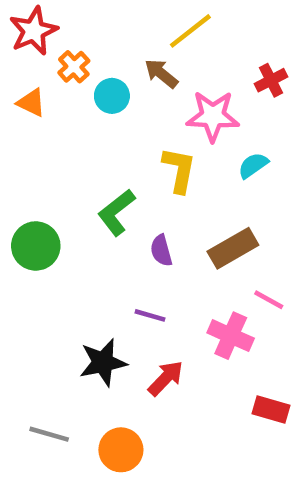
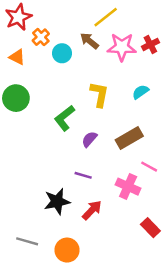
pink star: (213, 116) -> (122, 47), moved
green circle: (36, 246) -> (16, 98), moved
purple semicircle: (161, 250) -> (89, 139), turned 56
red rectangle: (271, 410) -> (150, 228), turned 30

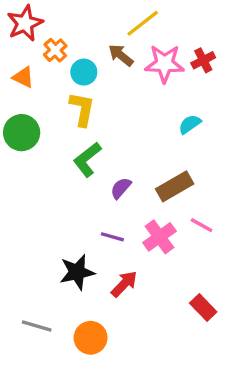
yellow L-shape: (99, 94) -> (82, 109), moved
pink cross: (128, 187) -> (159, 237), moved, turned 30

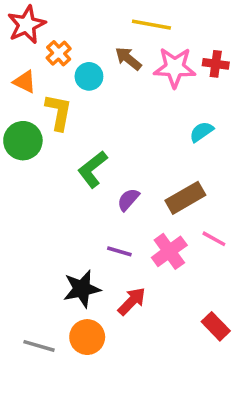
yellow line: (143, 23) -> (151, 25), turned 48
red cross: (203, 60) -> (216, 64), turned 35
yellow L-shape: (82, 109) -> (59, 112), moved
orange circle: (91, 338) -> (87, 337), moved

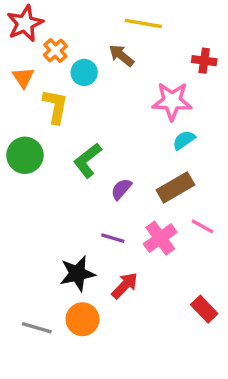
pink star: (175, 67) -> (172, 101), moved
orange triangle: (25, 82) -> (23, 78), turned 30
cyan semicircle: (201, 132) -> (184, 140), moved
green circle: (23, 141) -> (25, 155), moved

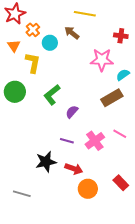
cyan semicircle: (184, 140) -> (123, 75), moved
brown rectangle: (175, 187) -> (112, 98), moved
red arrow: (125, 285) -> (74, 169), turned 66
orange circle: (82, 319) -> (88, 189), moved

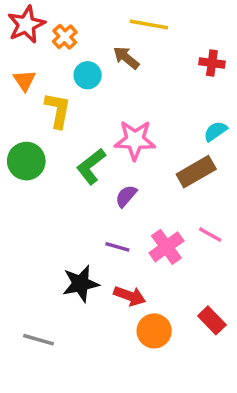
orange cross: (33, 30) -> (65, 37), moved
pink star: (102, 60) -> (135, 140), moved

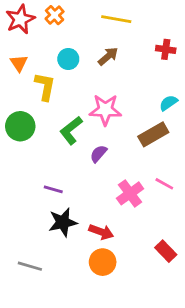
orange cross: (65, 37) -> (55, 15), moved
brown arrow: (126, 58) -> (108, 56), moved, turned 100
purple line: (117, 247) -> (53, 189), moved
orange circle: (154, 331) -> (103, 262), moved

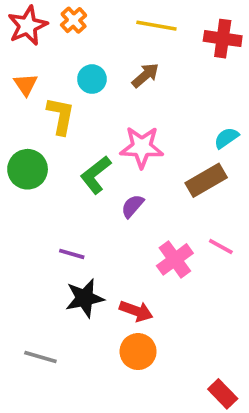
red cross: (166, 49) -> (223, 39), moved, size x1.4
red rectangle: (166, 251) -> (223, 394), moved

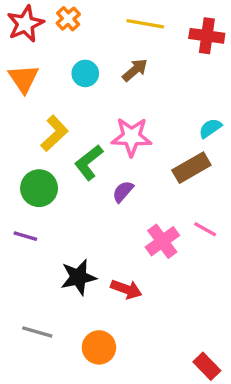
orange triangle: (26, 85) -> (24, 79), size x1.4
yellow L-shape: (61, 116) -> (54, 133), moved, turned 36
green circle: (28, 169) -> (39, 188), moved
purple line: (72, 254) -> (25, 236), moved
orange circle: (138, 352) -> (99, 347), moved

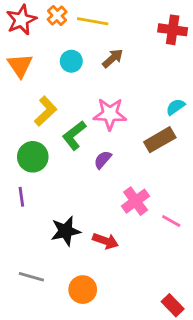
yellow line: (145, 24) -> (93, 21), moved
pink line: (205, 229) -> (171, 221), moved
purple line: (25, 236) -> (21, 197), turned 66

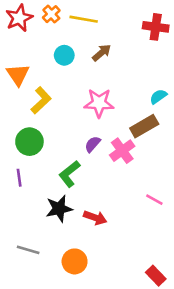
orange triangle: (20, 65) -> (18, 75), moved
green L-shape: (74, 135) -> (69, 174), moved
pink cross: (136, 201) -> (122, 151), moved

